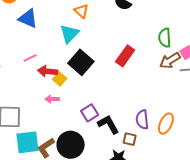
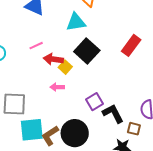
cyan triangle: (69, 34) -> (76, 22), turned 35

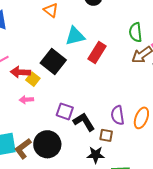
cyan triangle: (76, 22) -> (75, 36), moved
purple square: (95, 102) -> (65, 111), turned -36

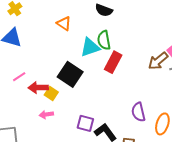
green semicircle: (136, 32) -> (104, 40), moved
purple semicircle: (118, 115) -> (138, 112), moved

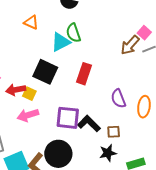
red rectangle: (113, 62) -> (84, 74), moved
pink arrow: (46, 115) -> (28, 115), size x1.5
purple square: (85, 123) -> (68, 118), size x1.4

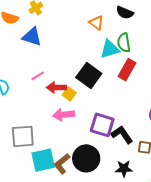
orange triangle: (31, 22) -> (96, 23), moved
red rectangle: (84, 74) -> (127, 70), moved
black star: (108, 153) -> (124, 169), moved

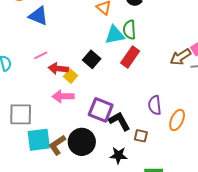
black square: (89, 75) -> (92, 59), size x0.7

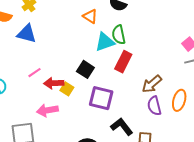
brown arrow: (181, 57) -> (152, 84), moved
pink arrow: (63, 96) -> (47, 110), moved
purple square: (101, 110) -> (101, 98), moved
orange ellipse: (177, 120) -> (179, 100), moved

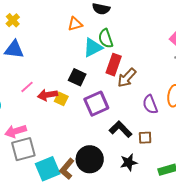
orange triangle: (90, 16) -> (75, 24), turned -42
brown arrow: (152, 84) -> (127, 78), moved
purple square: (101, 98) -> (96, 104), turned -30
pink arrow: (47, 110) -> (16, 131), moved

